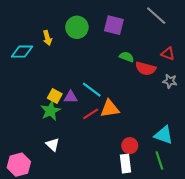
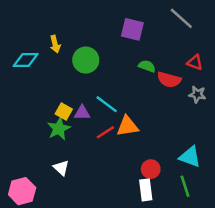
green circle: (77, 27) -> (86, 60), moved

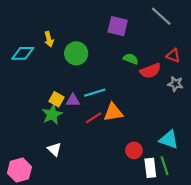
red semicircle: (169, 80) -> (150, 71), turned -36
cyan line: (107, 104) -> (95, 93), turned -54
white rectangle: (146, 190) -> (150, 168), moved

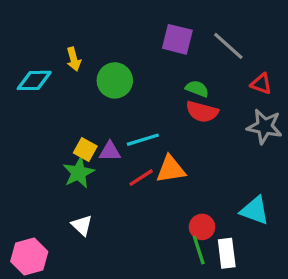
gray line: (161, 16) -> (228, 46), moved
red semicircle: (150, 71) -> (202, 112), moved, turned 36
gray star: (175, 84) -> (265, 127), size x1.5
green line: (165, 166) -> (199, 250), moved

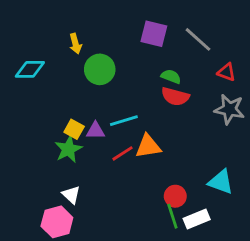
yellow arrow: (74, 59) -> (75, 44), moved
white rectangle: (227, 253) -> (197, 219), turned 75
pink hexagon: (29, 257) -> (57, 222), moved

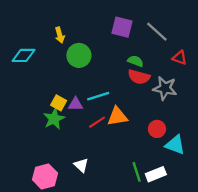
gray star: (229, 109) -> (165, 88), moved
white triangle: (71, 195) -> (81, 165), moved
red circle: (175, 196) -> (157, 129), moved

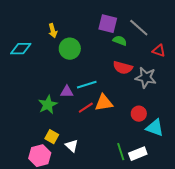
green semicircle: (135, 61) -> (120, 41), moved
yellow square: (59, 103) -> (52, 137), moved

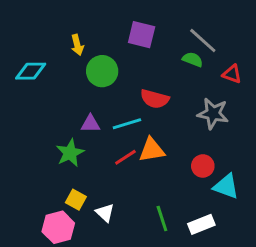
purple square: (108, 24) -> (142, 35), moved
green semicircle: (120, 41) -> (193, 59), moved
red semicircle: (123, 68) -> (155, 99), moved
purple triangle: (67, 92) -> (90, 124), moved
green line: (121, 152) -> (162, 219), moved

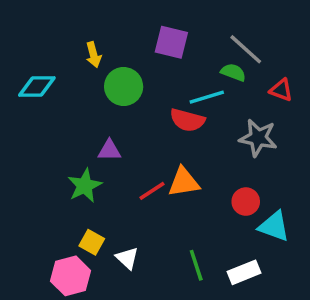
cyan line: (127, 124) -> (207, 97), moved

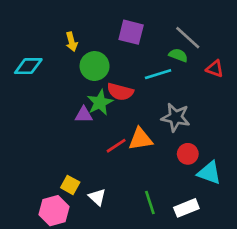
red semicircle: (187, 120) -> (120, 92), moved
gray star: (258, 138) -> (176, 117), moved
green star: (85, 186) -> (100, 103), moved

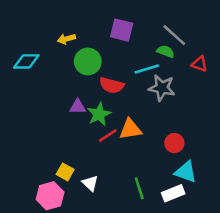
yellow arrow: (72, 42) -> (66, 39), turned 90
green star: (100, 103) -> (99, 114), moved
gray star: (176, 117) -> (162, 88), moved
cyan triangle: (209, 173) -> (186, 172), moved

